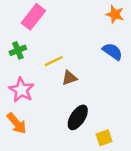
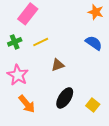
yellow line: (54, 61) -> (41, 42), moved
orange arrow: (17, 123) -> (27, 104), moved
yellow square: (104, 138) -> (93, 105), moved, turned -32

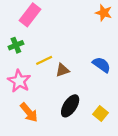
yellow line: (41, 42) -> (44, 60), moved
blue semicircle: (94, 43) -> (101, 65), moved

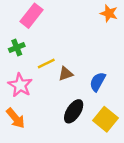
blue semicircle: (101, 65) -> (98, 82), moved, turned -96
orange arrow: (29, 112) -> (16, 118), moved
yellow square: (100, 113) -> (106, 119), size x1.5

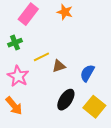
orange star: (109, 13) -> (65, 12), moved

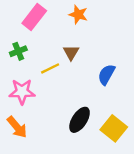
brown triangle: (59, 66) -> (71, 52), moved, turned -40
blue semicircle: (87, 73) -> (106, 75), moved
pink star: (18, 76) -> (22, 92), turned -30

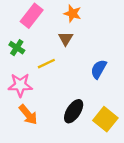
green cross: (18, 51) -> (17, 48), turned -35
brown triangle: (71, 52) -> (66, 39), moved
orange arrow: (17, 127) -> (28, 115), moved

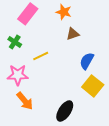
brown triangle: (66, 39) -> (73, 34), moved, turned 40
black ellipse: (74, 111) -> (65, 111), moved
yellow square: (105, 119) -> (93, 86), moved

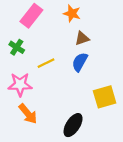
blue semicircle: (87, 61) -> (80, 62), moved
yellow square: (93, 86) -> (105, 97), turned 35

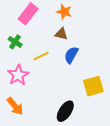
brown triangle: (82, 38) -> (61, 34), moved, turned 32
pink star: (20, 84) -> (18, 75), turned -30
orange arrow: (28, 114) -> (15, 106), moved

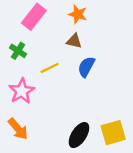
yellow square: (93, 86) -> (113, 133), moved

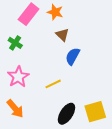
orange star: (78, 14) -> (55, 12), moved
brown triangle: (74, 41) -> (62, 35), turned 32
yellow line: (50, 68) -> (53, 84), moved

